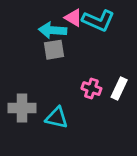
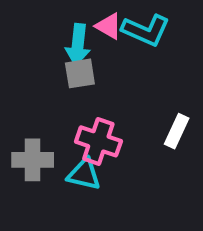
cyan arrow: (53, 30) -> (78, 45), turned -88
pink cross: (91, 89) -> (98, 141), moved, size x1.5

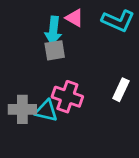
cyan L-shape: (146, 30) -> (118, 21), moved
cyan triangle: (84, 174) -> (46, 111), moved

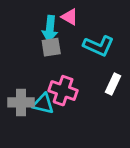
cyan L-shape: (118, 21) -> (99, 46), moved

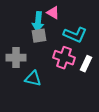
pink cross: (63, 91) -> (64, 58), moved
gray cross: (21, 102) -> (16, 58), moved

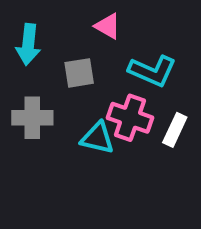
cyan arrow: (38, 22) -> (28, 44), moved
cyan triangle: (33, 79) -> (97, 138), moved

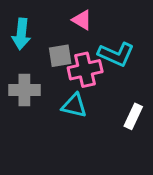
pink cross: (130, 118) -> (85, 70), moved, turned -32
white rectangle: (175, 130) -> (133, 116), moved

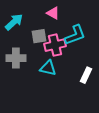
cyan arrow: (21, 34) -> (14, 22), turned -138
cyan L-shape: (116, 54) -> (75, 35), turned -45

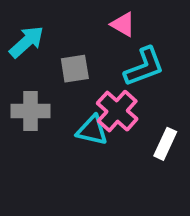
pink triangle: (53, 13) -> (123, 24), moved
pink cross: (55, 45) -> (117, 111), moved, turned -35

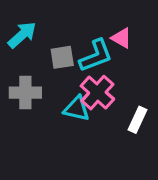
pink triangle: (123, 24) -> (121, 38), moved
cyan L-shape: (144, 67) -> (96, 56), moved

